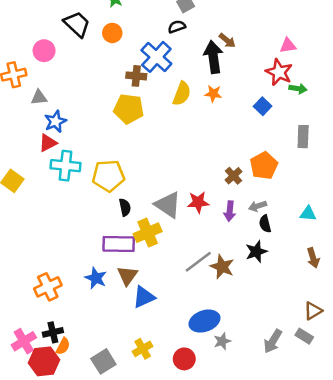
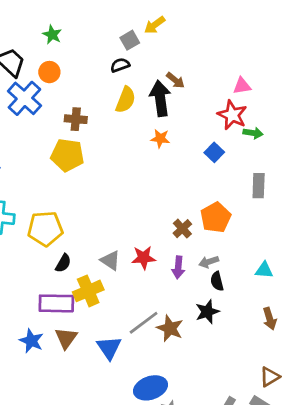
blue cross: (156, 57) -> (24, 98), moved
yellow semicircle: (182, 94) -> (126, 100), moved
gray triangle: (168, 205) -> (110, 260), size x0.7
black semicircle: (125, 207) -> (63, 263), turned 42
blue triangle: (144, 297) -> (109, 348), moved, turned -40

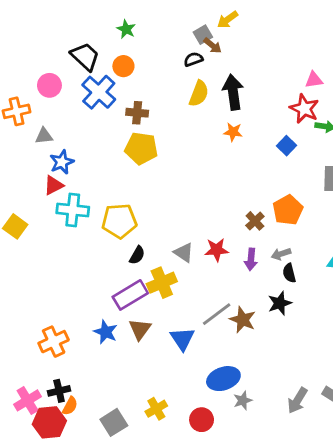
brown arrow: (175, 80) -> (212, 46), moved
brown cross: (76, 119) -> (137, 113), moved
purple rectangle: (56, 303) -> (130, 295), turned -32

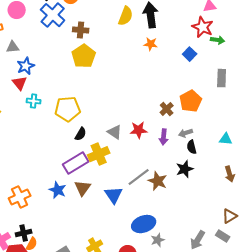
yellow pentagon: (141, 148) -> (84, 56), turned 30
red triangle: (54, 185) -> (20, 83), turned -42
cyan cross: (73, 210) -> (34, 101), size x0.6

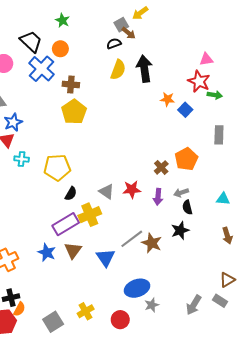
orange star: (151, 44) -> (167, 99), moved

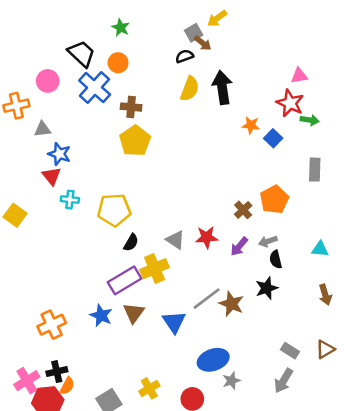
blue star: (13, 122) -> (59, 154), turned -30
purple arrow: (158, 197) -> (239, 246), turned 35
gray rectangle: (220, 301) -> (290, 351), moved

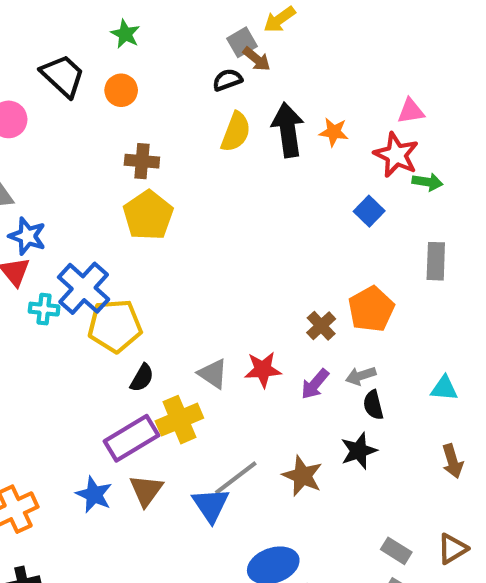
blue cross: (95, 87) -> (84, 288), moved
orange star: (251, 125) -> (334, 132), moved
gray line: (207, 299) -> (236, 478), moved

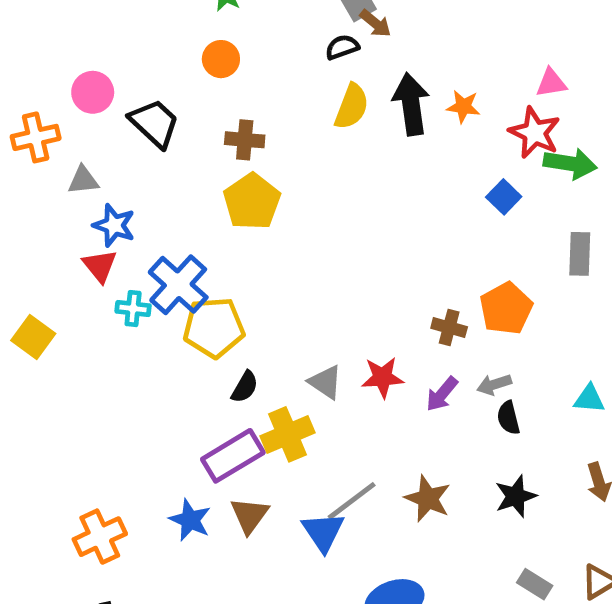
black trapezoid: (63, 76) -> (154, 123), moved
green arrow: (427, 182) -> (570, 164), size x1.5
brown cross: (321, 326) -> (449, 328), turned -32
black star: (359, 451) -> (516, 496), moved

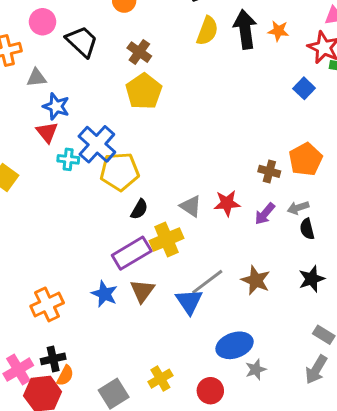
brown cross: (245, 140) -> (139, 52), turned 30

